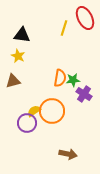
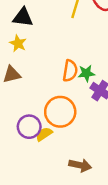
yellow semicircle: (34, 111) -> (44, 134), moved

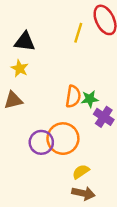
purple circle: (29, 127) -> (41, 142), moved
yellow semicircle: (44, 134) -> (81, 172), moved

